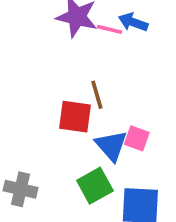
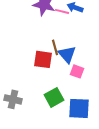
blue triangle: (111, 146) -> (67, 54), moved

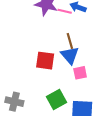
brown line: (55, 47) -> (70, 41), moved
pink square: (77, 71) -> (80, 73), turned -32

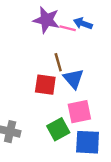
brown line: (70, 41) -> (58, 62), moved
pink square: (80, 73) -> (79, 112), moved, size x1.5

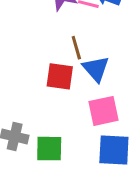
green square: (58, 129) -> (49, 149), moved, turned 30

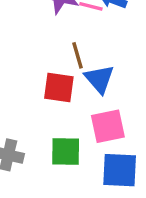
green square: (49, 149) -> (66, 152), moved

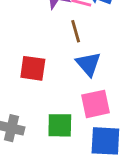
brown line: (77, 55) -> (76, 31), moved
red square: (59, 87) -> (33, 68), moved

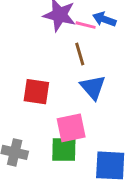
pink square: (95, 104) -> (71, 128), moved

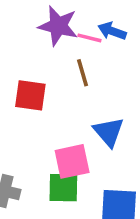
blue triangle: (93, 87) -> (109, 132), moved
red square: (36, 92) -> (30, 95), moved

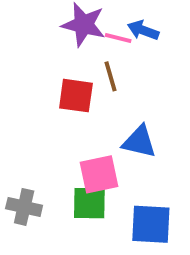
red square: (30, 95) -> (76, 96), moved
blue triangle: (109, 132) -> (139, 142), turned -36

